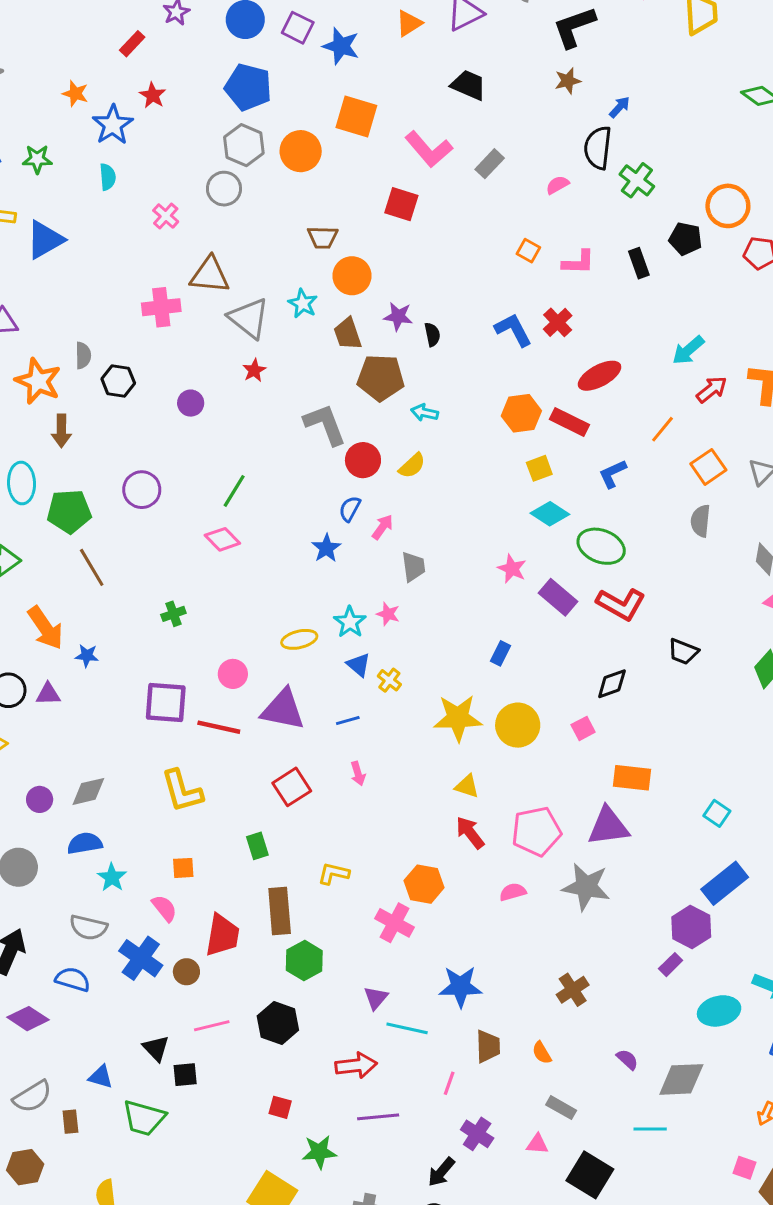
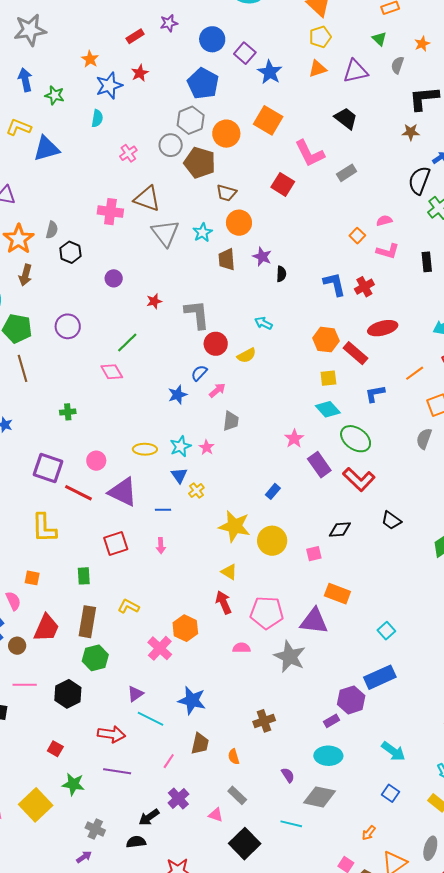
pink semicircle: (557, 185) -> (384, 221), moved
red star: (254, 370) -> (154, 301), moved
brown pentagon: (381, 378) -> (200, 163), moved
cyan ellipse: (719, 1011) -> (328, 756), moved

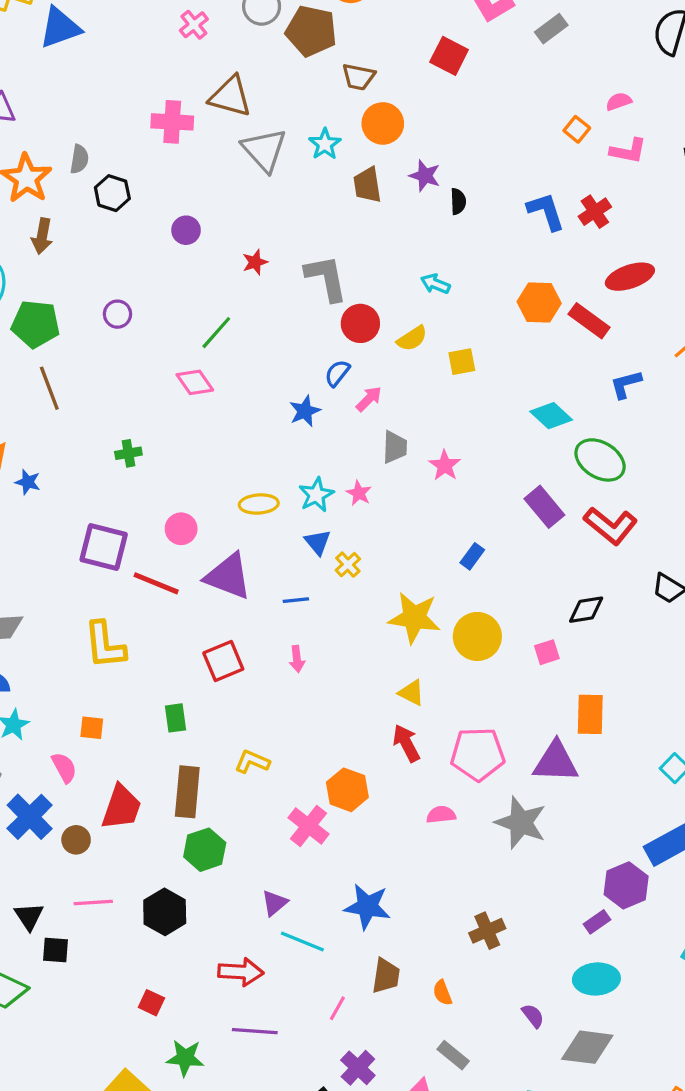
purple circle: (68, 326) -> (117, 314), size x0.7
yellow square: (328, 378) -> (462, 362), moved
pink star: (294, 439) -> (445, 465), moved
orange rectangle: (337, 594) -> (590, 714), turned 75

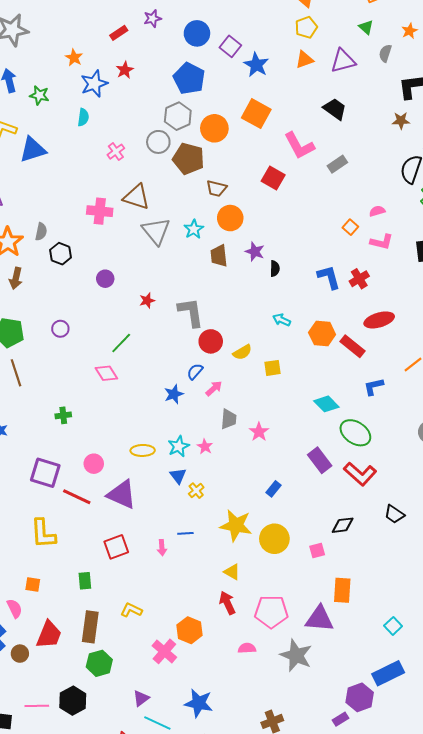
cyan arrow: (435, 284) -> (282, 320), moved
blue line: (296, 600) -> (185, 533), moved
pink line: (93, 903) -> (37, 706), moved

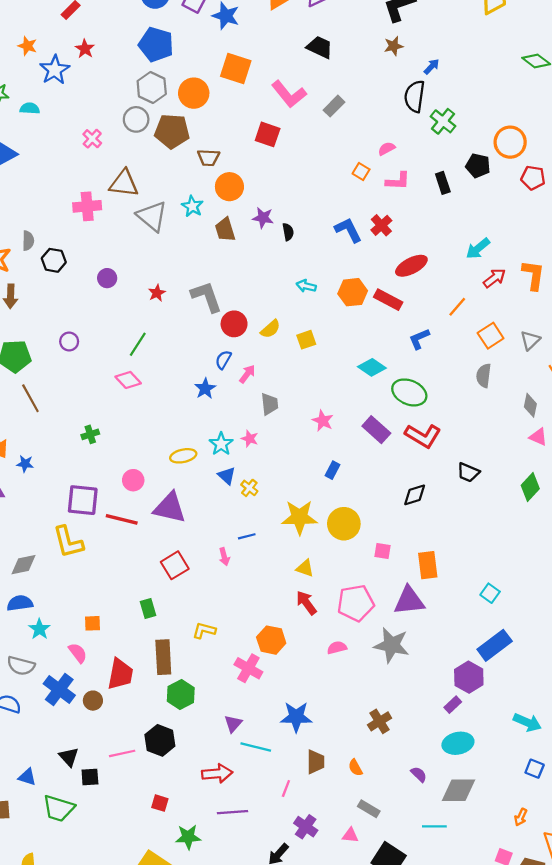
cyan semicircle: (83, 117) -> (30, 108), moved, turned -84
pink star: (259, 432) -> (323, 421), moved
yellow L-shape: (43, 534) -> (68, 542), moved
pink square: (317, 550) -> (383, 551), moved, turned 35

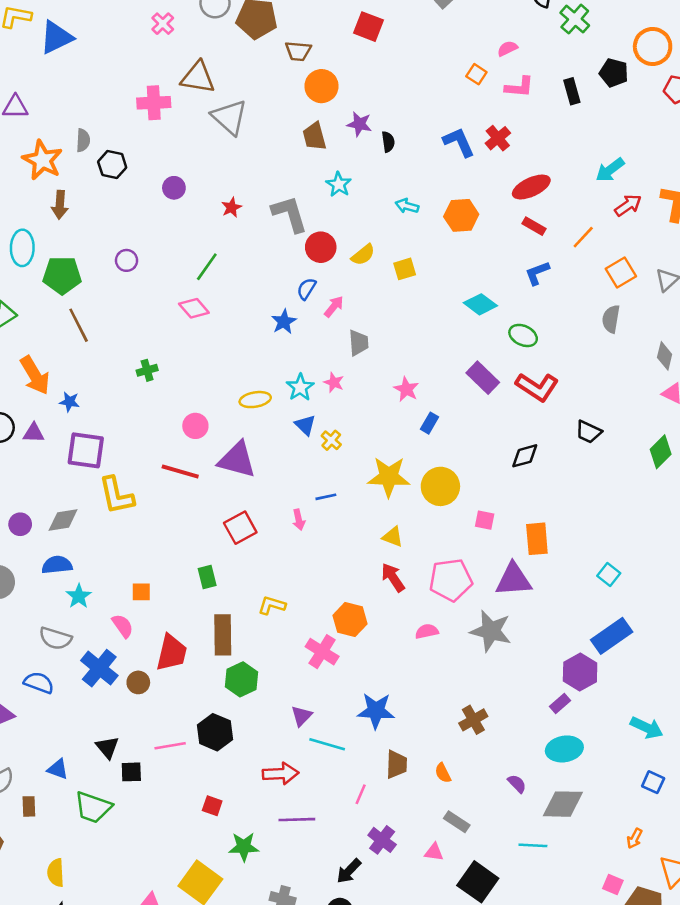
cyan star: (192, 206) -> (339, 184), moved
red rectangle: (388, 300) -> (534, 226), moved, size x0.7
green ellipse: (409, 392) -> (523, 335), size x0.7
pink star: (323, 421) -> (406, 389), moved
purple square: (83, 500) -> (86, 450), moved

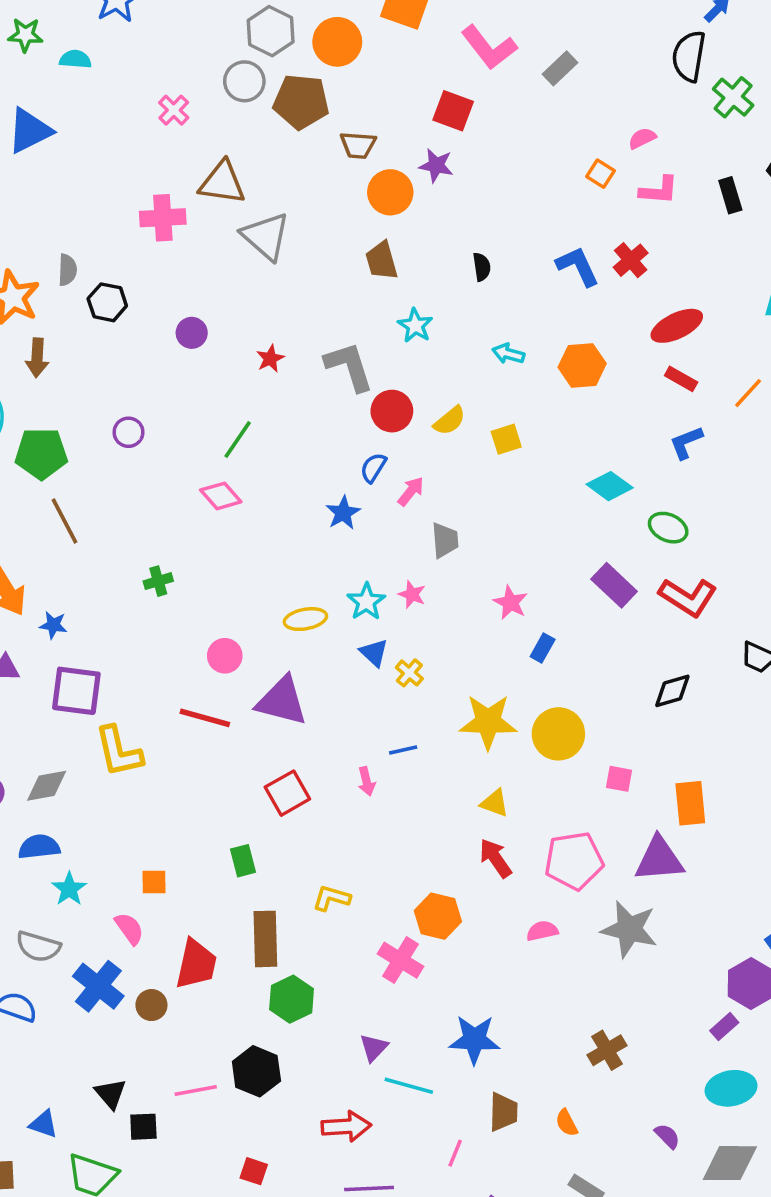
purple star: (359, 124) -> (436, 166), moved

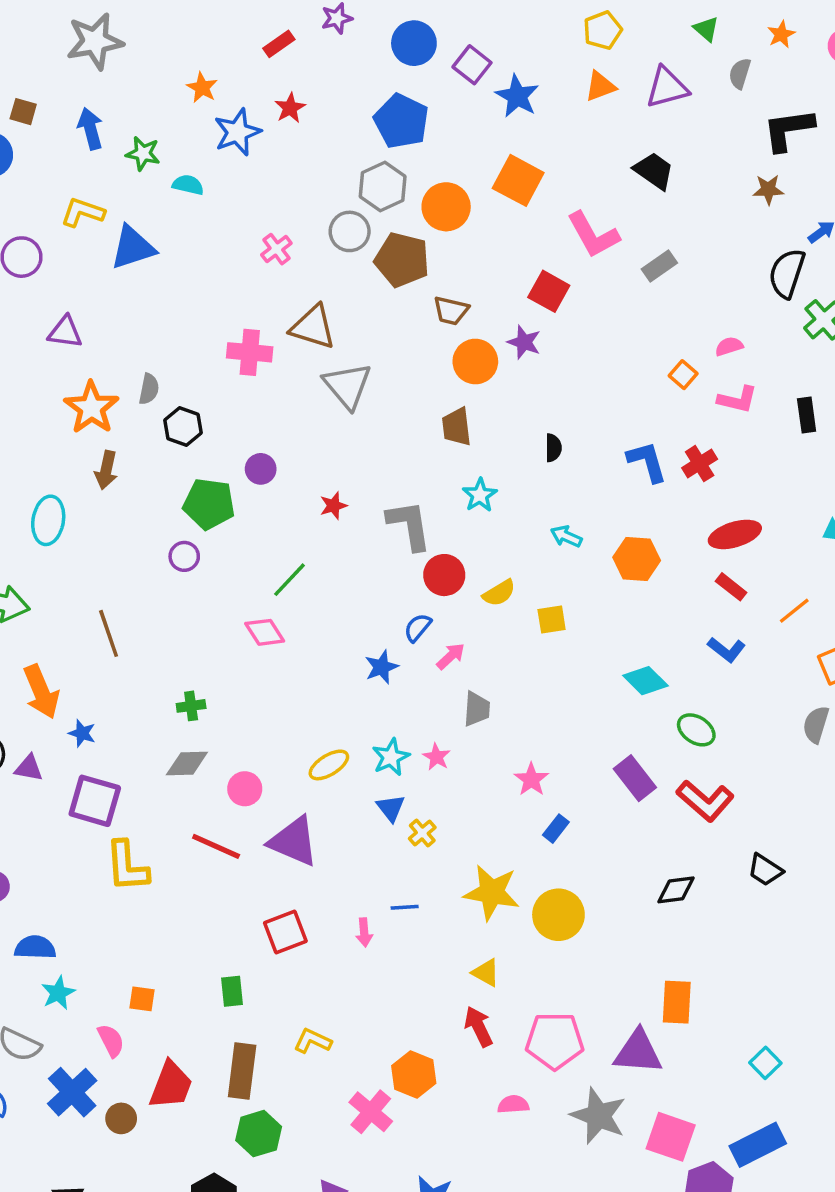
blue L-shape: (686, 443) -> (727, 650), turned -129
green pentagon: (41, 453) -> (209, 504), moved
yellow ellipse: (305, 619) -> (329, 765), turned -30
pink square: (619, 779) -> (671, 1137), moved, size x1.8
gray diamond: (47, 786) -> (187, 764), moved

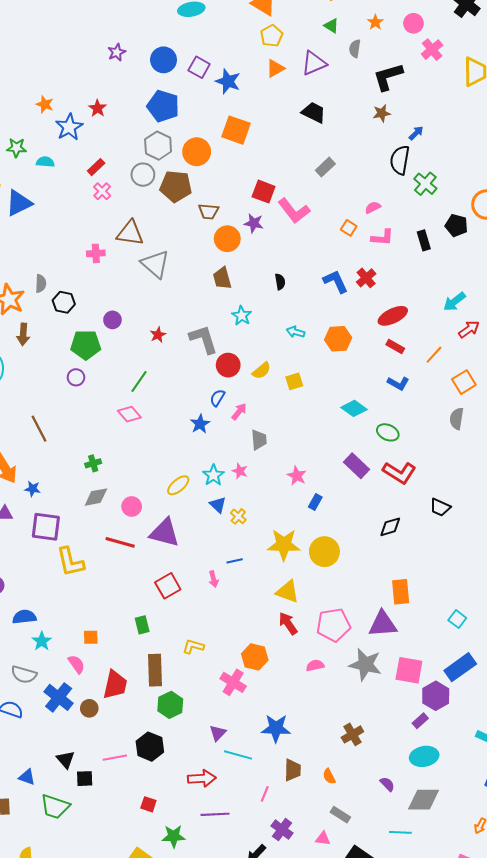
red rectangle: (279, 44) -> (96, 167), moved
pink L-shape: (593, 235) -> (294, 211), moved
pink cross: (250, 352) -> (96, 253), size x0.7
yellow triangle: (486, 973) -> (288, 592), size x1.4

